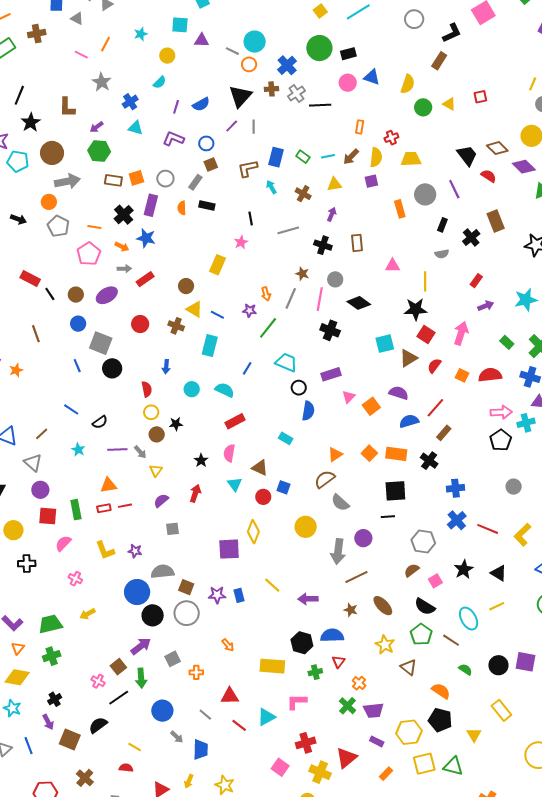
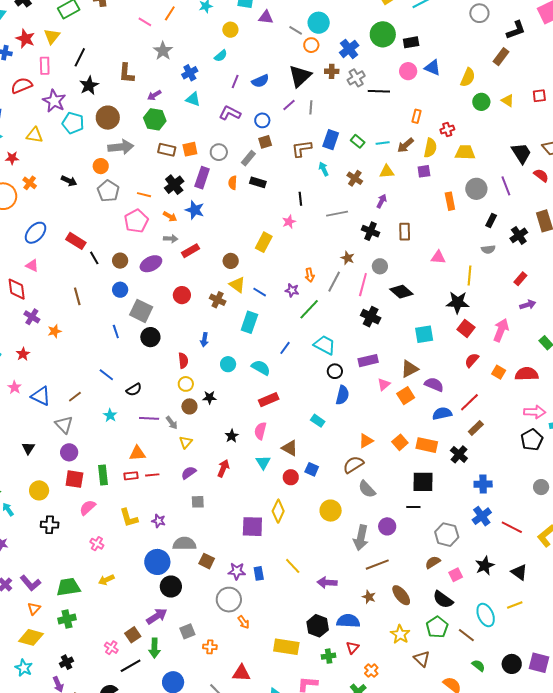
brown triangle: (408, 358) -> (410, 369), moved
gray circle: (187, 613) -> (229, 600), moved

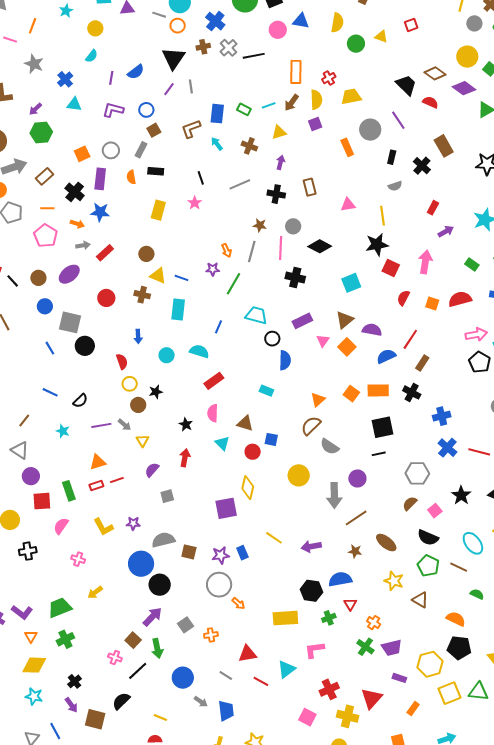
orange rectangle: (417, 116) -> (296, 72), size x1.6
brown rectangle: (167, 150) -> (44, 176), moved, turned -42
yellow rectangle: (264, 242) -> (158, 210), moved

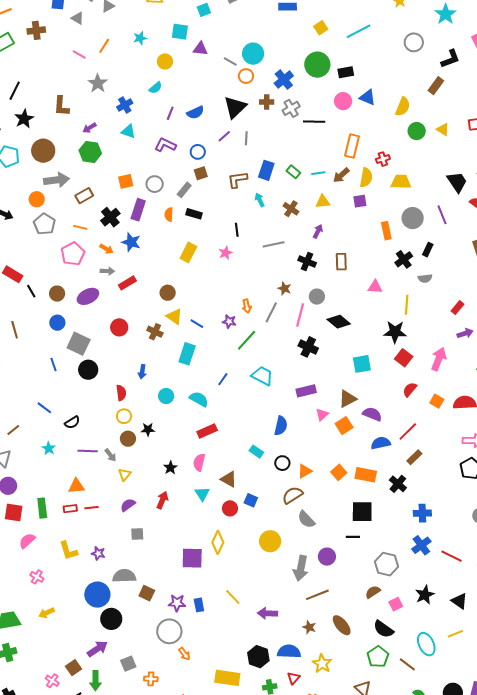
black cross: (422, 166) -> (404, 259), moved
black circle: (272, 339) -> (282, 463), moved
yellow star: (394, 581) -> (322, 664), moved

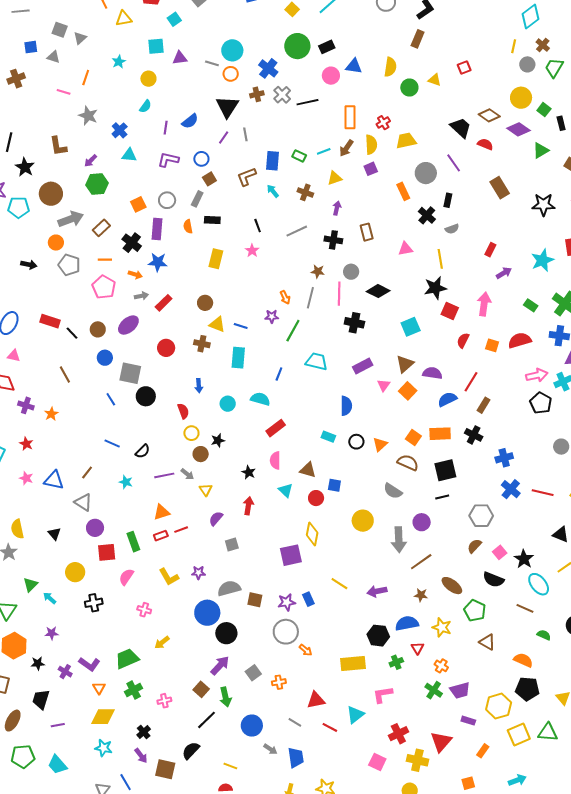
brown semicircle: (292, 495) -> (408, 463), moved, turned 70
black star: (425, 595) -> (524, 559), moved
green pentagon: (378, 657) -> (475, 611), moved
pink cross: (52, 681) -> (164, 701), moved, turned -32

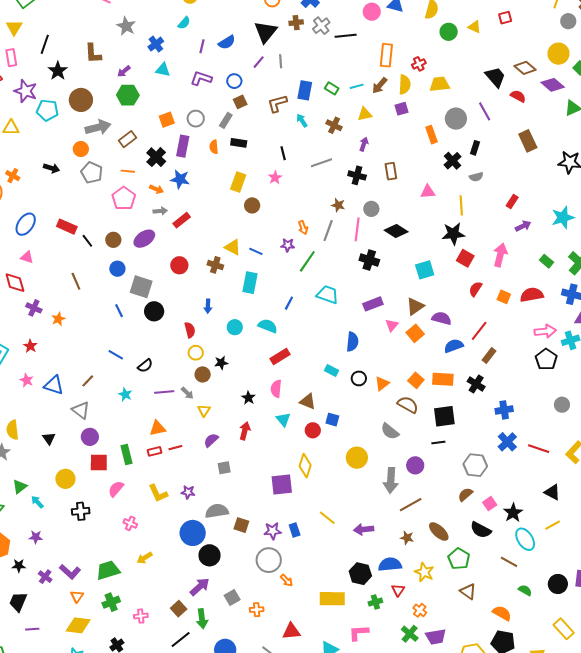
brown circle: (205, 303) -> (252, 205), moved

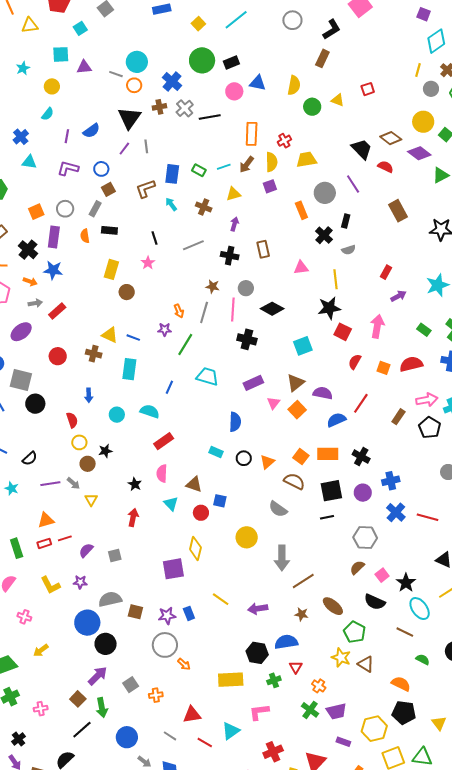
brown rectangle: (489, 355) -> (398, 417), moved
purple semicircle: (211, 440) -> (86, 550), moved
purple circle: (415, 465) -> (363, 493), moved
yellow star: (424, 572) -> (341, 658), moved

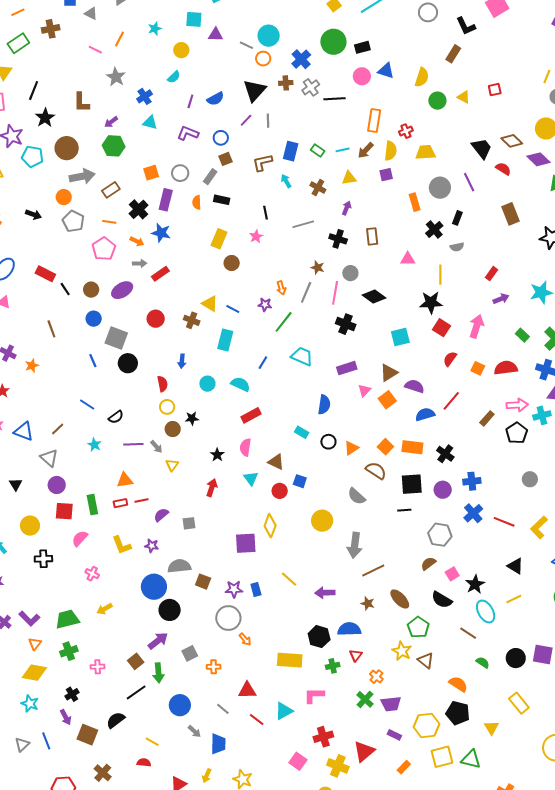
black L-shape: (332, 29) -> (466, 26), turned 90

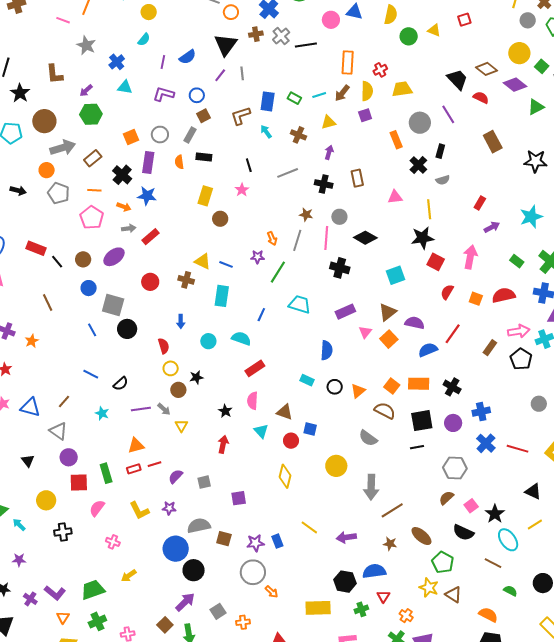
purple square: (246, 543) -> (239, 498), moved, size x0.7

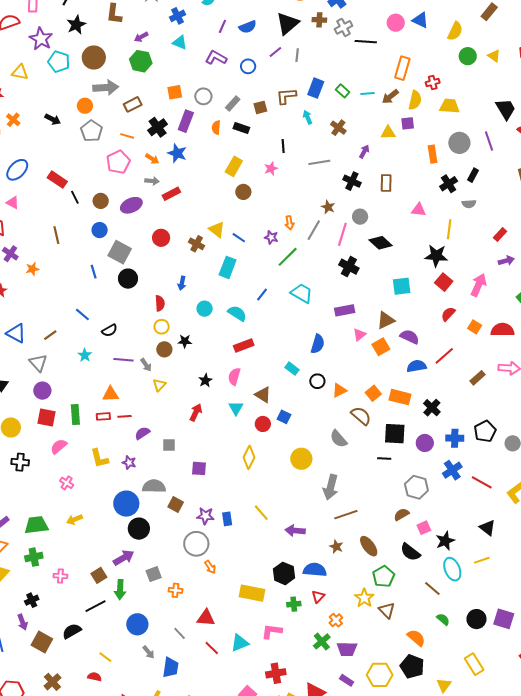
brown square: (204, 116) -> (260, 107), moved
yellow triangle: (329, 122) -> (388, 133), moved
black pentagon: (521, 359) -> (485, 431), moved

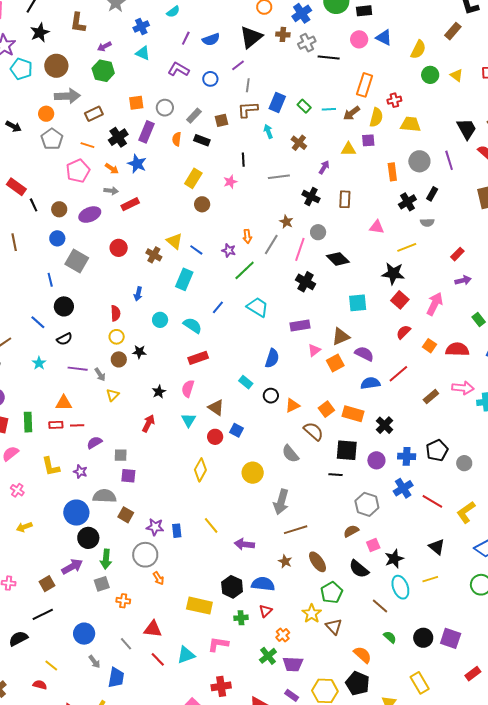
gray line: (297, 55) -> (248, 85), moved
yellow line: (449, 229) -> (407, 247), turned 60
black circle: (128, 279) -> (64, 306), moved
purple square: (199, 468) -> (128, 476), moved
green arrow: (120, 590) -> (106, 559), moved

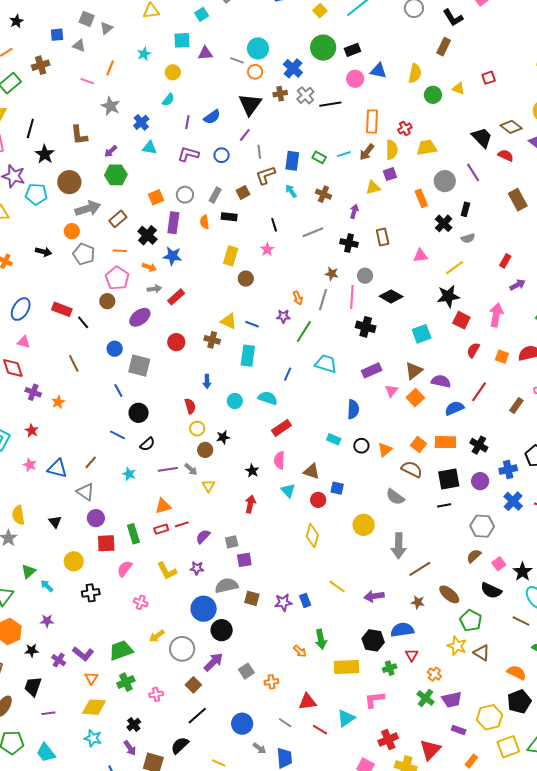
brown circle: (59, 209) -> (107, 301), moved
gray circle: (145, 555) -> (182, 649), moved
green arrow: (106, 559) -> (321, 639), moved
black pentagon: (358, 683) -> (519, 701), turned -30

